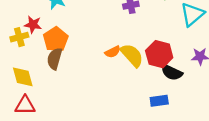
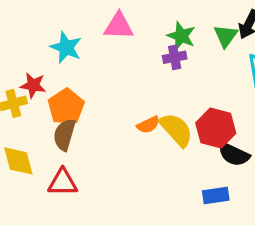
red triangle: (25, 105) -> (63, 182), moved

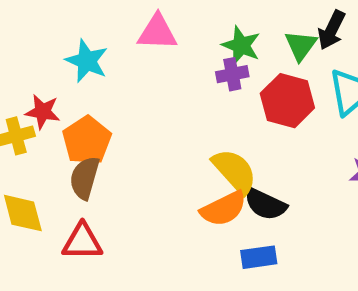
orange semicircle: (148, 125) -> (223, 209), moved, size x1.5
red hexagon: (216, 128) -> (287, 101), moved
black semicircle: (234, 154) -> (265, 204), moved
blue rectangle: (216, 196) -> (259, 257), moved

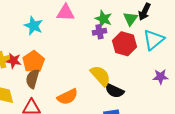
red star: (43, 112) -> (13, 61), moved
orange semicircle: (223, 209) -> (67, 97), moved

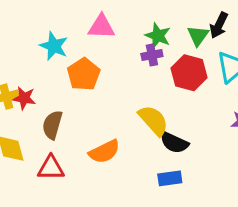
orange pentagon: (33, 62) -> (84, 74), moved

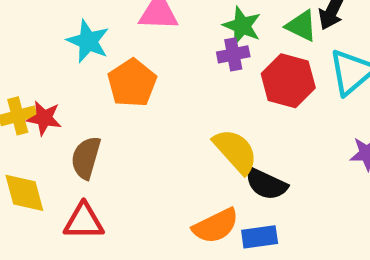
green triangle: (198, 36) -> (301, 26), turned -40
orange semicircle: (104, 152) -> (216, 226), moved

